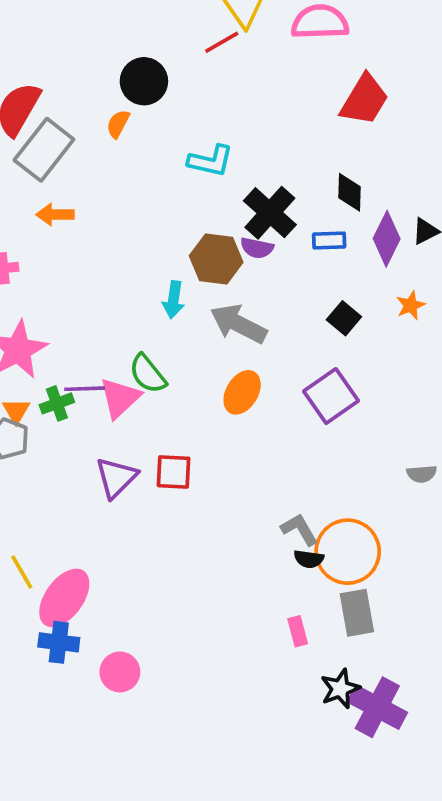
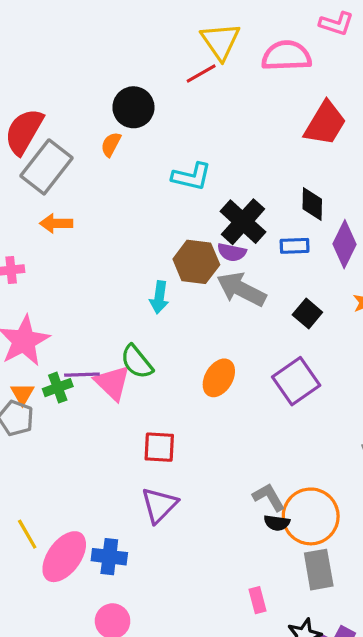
gray arrow: (238, 324) -> (241, 289), moved
pink triangle: (120, 398) -> (113, 383), turned -33
purple triangle: (116, 478) -> (159, 505), moved
pink rectangle: (298, 631) -> (257, 600), moved
blue cross: (59, 642) -> (109, 557), moved

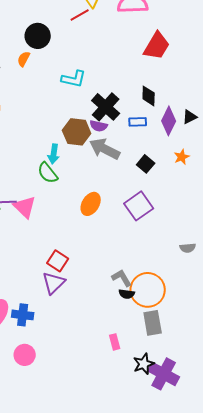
green semicircle: (137, 362) -> (48, 173), moved
red square: (159, 447) -> (58, 261), moved, turned 30

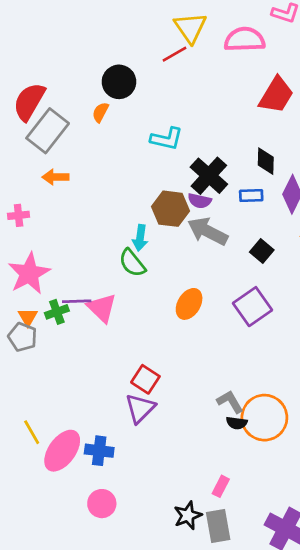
gray rectangle: (153, 323) -> (218, 526), moved
pink rectangle: (115, 342) -> (221, 486), turned 42
black star: (144, 364) -> (188, 515), moved

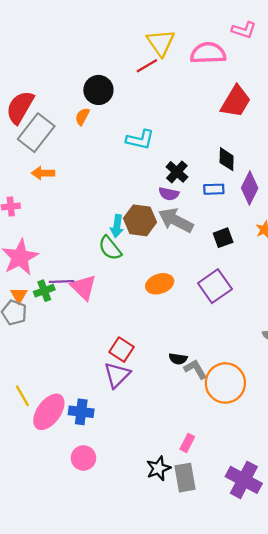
black cross: (209, 176) -> (177, 172), size x0.7
brown hexagon: (171, 209) -> (140, 220), moved
black square: (262, 251) -> (223, 238), turned 30
orange ellipse: (189, 304) -> (160, 284), turned 40
black semicircle: (237, 423) -> (178, 359), moved

